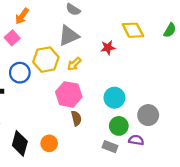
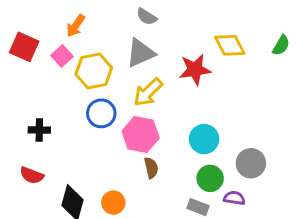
red star: (108, 48) -> (195, 70), size x1.5
yellow hexagon: (46, 60) -> (94, 71), moved
yellow arrow: (74, 64) -> (148, 92), size x1.5
blue circle: (20, 73) -> (101, 113), moved

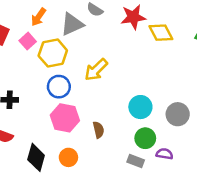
gray triangle: (141, 53) -> (72, 24), moved
red star: (195, 70) -> (133, 17), moved
pink hexagon: (141, 135) -> (65, 118), moved
gray circle: (251, 163) -> (178, 114), moved

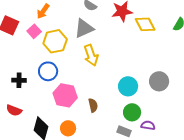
gray triangle: (72, 24) -> (84, 28), moved
yellow arrow: (96, 70) -> (91, 55), turned -65
blue circle: (59, 87) -> (48, 71), moved
gray circle: (178, 114) -> (159, 81), moved

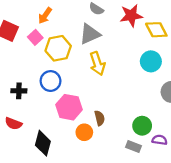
cyan circle: (128, 86) -> (151, 61), moved
orange circle: (68, 128) -> (84, 132), moved

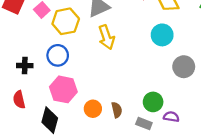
pink hexagon: (69, 107) -> (63, 89), moved
brown semicircle: (100, 118) -> (117, 110), moved
red semicircle: (13, 124) -> (19, 100), turned 56

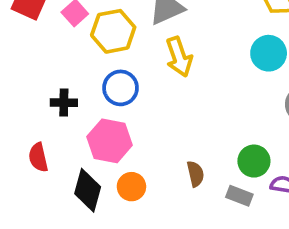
blue circle: (58, 55) -> (121, 88), moved
black cross: (25, 66) -> (64, 103), moved
orange circle: (93, 109) -> (131, 187), moved

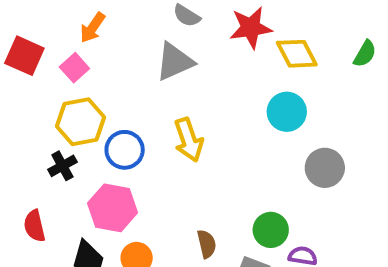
yellow hexagon: (113, 31) -> (80, 122), moved
yellow arrow: (179, 57) -> (189, 140), moved
black cross: (64, 103) -> (62, 166), turned -30

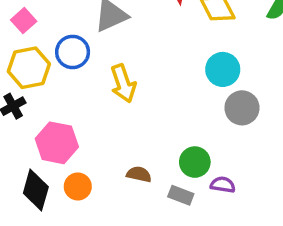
cyan circle: (287, 112) -> (223, 69), moved
blue circle: (125, 150) -> (73, 52), moved
brown semicircle: (207, 244) -> (139, 174), turned -65

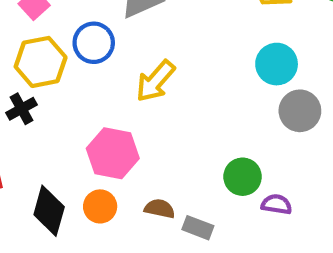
yellow arrow: (123, 83) -> (155, 81), turned 60
pink hexagon: (57, 143) -> (113, 153), moved
brown semicircle: (139, 174) -> (160, 209), moved
gray rectangle: (181, 195) -> (198, 228), moved

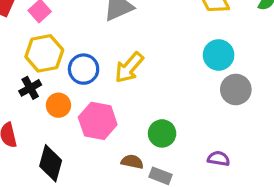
blue circle: (94, 43) -> (84, 69), moved
green circle: (243, 177) -> (162, 133), moved
orange circle: (100, 206) -> (58, 105), moved

